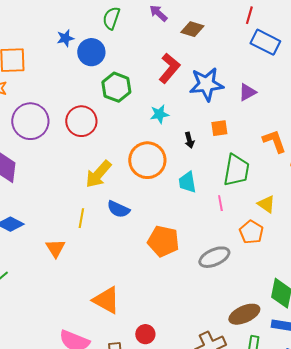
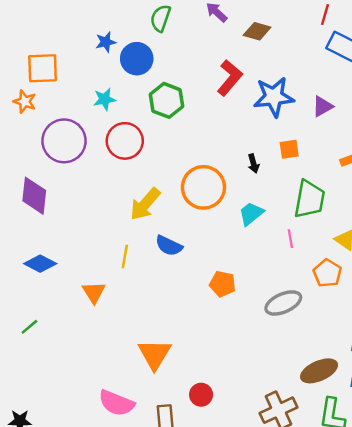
cyan star: (159, 114) -> (105, 99), moved
cyan trapezoid: (187, 182) -> (251, 214), turned 60
orange pentagon: (163, 241) -> (222, 284), size x0.7
orange triangle: (106, 300) -> (155, 354), turned 32

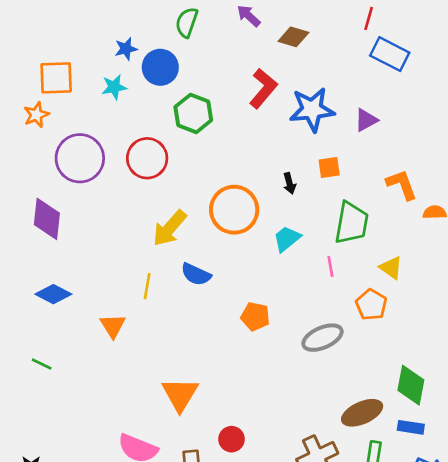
cyan star: (105, 99) -> (114, 87), moved
orange star: (25, 102) -> (36, 115), turned 30
green line: (29, 327) -> (42, 364), turned 66

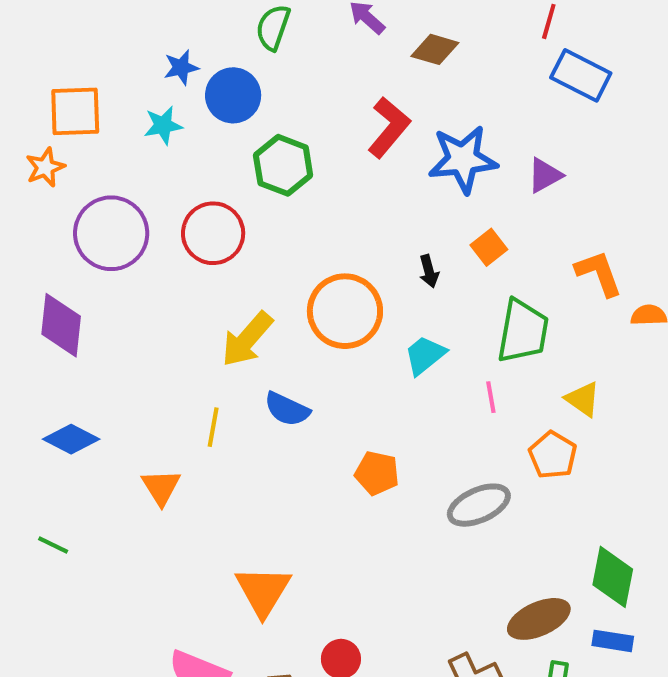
orange square: (329, 167) -> (489, 247), turned -30

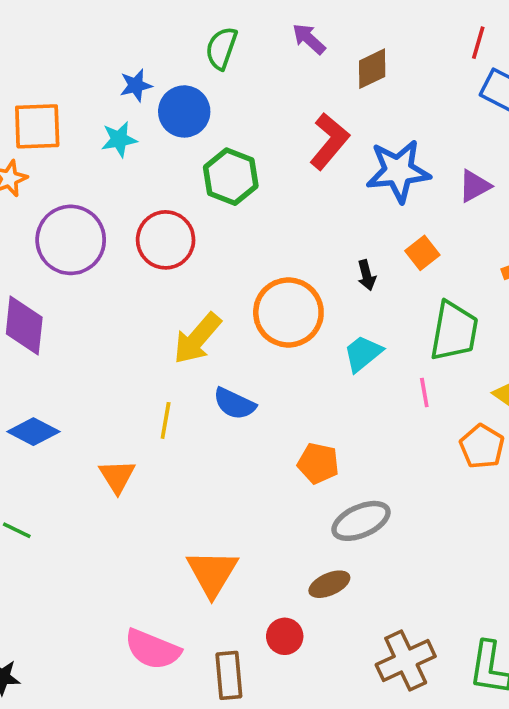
brown diamond: (435, 49) -> (372, 69), turned -42
gray ellipse: (479, 505) -> (361, 521), moved
brown ellipse: (539, 619) -> (329, 584), moved, size x0.7

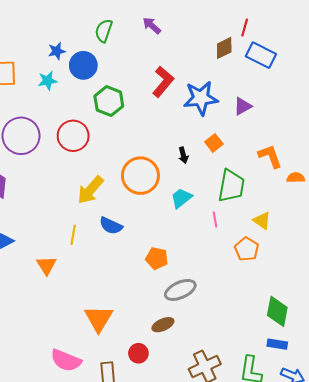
brown diamond: (372, 69) -> (224, 48), moved

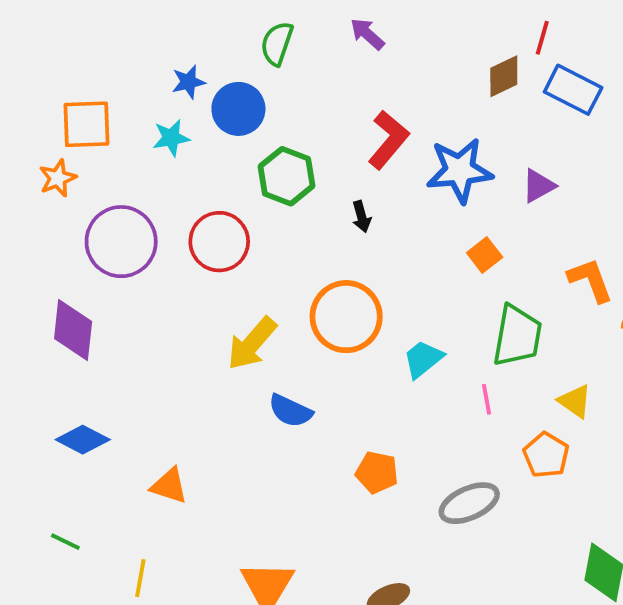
black arrow: (183, 155) -> (362, 217), moved
yellow line: (73, 235) -> (140, 578), moved
orange triangle: (47, 265) -> (169, 486), turned -40
gray ellipse: (180, 290) -> (469, 503), moved

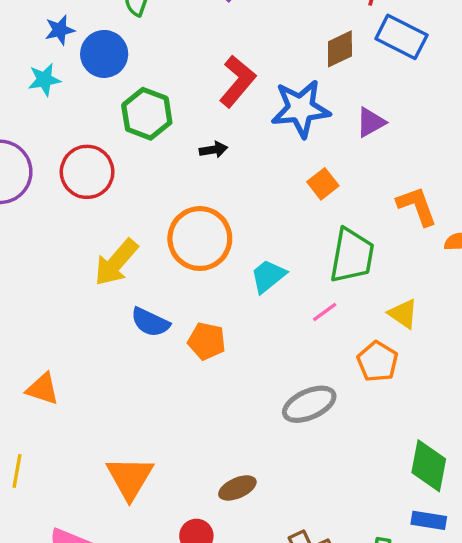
brown diamond: (504, 76) -> (340, 49), moved
black arrow: (362, 217) -> (214, 150), turned -84
pink line: (487, 399) -> (325, 312), turned 64
orange pentagon: (377, 472) -> (207, 341), moved

